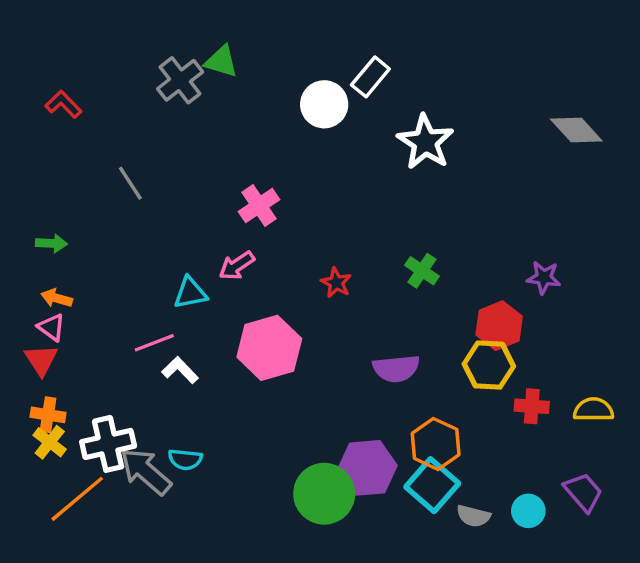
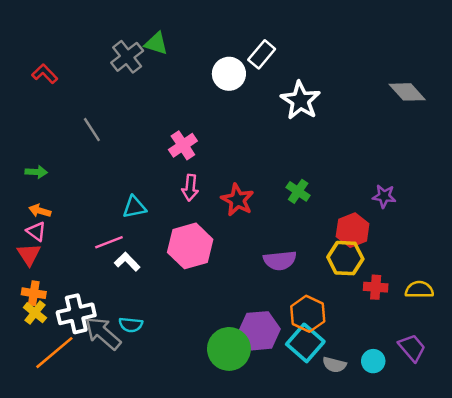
pink arrow: (237, 266) -> (190, 188), moved, turned -50
red star: (336, 283) -> (237, 200), size x1.5

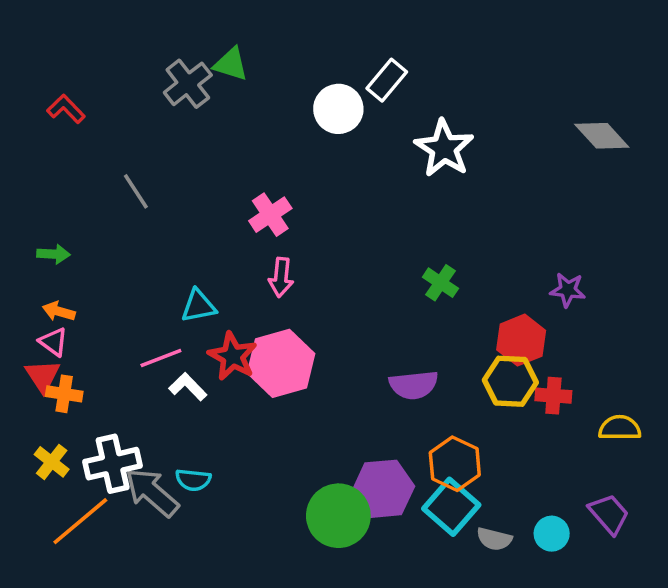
red star: (237, 200) -> (233, 356), moved
red cross: (376, 287) -> (553, 396), moved
orange cross: (34, 293) -> (64, 394), moved

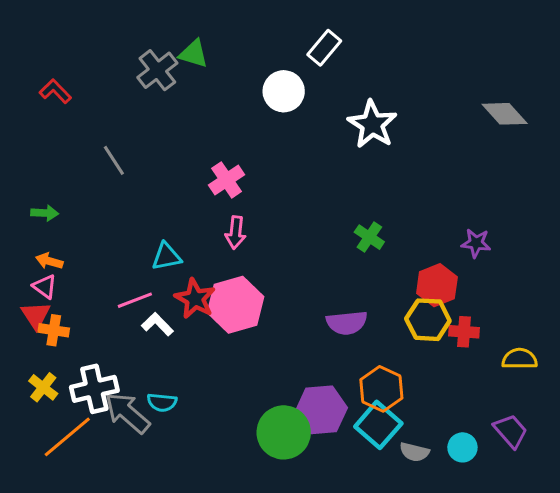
white rectangle: (387, 80) -> (324, 48), moved

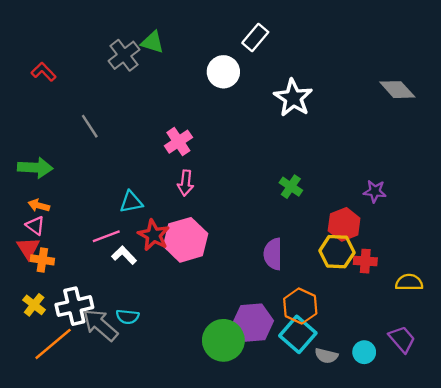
green arrow: (45, 213) -> (35, 168), size x1.6
purple semicircle: (347, 323) -> (273, 254), turned 96

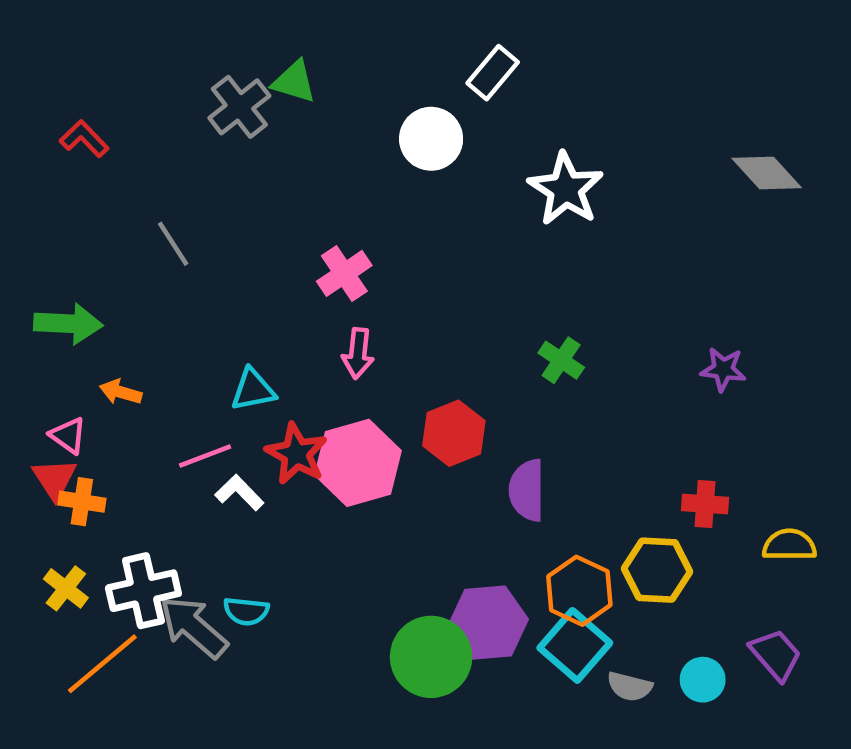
orange arrow: (39, 205) -> (121, 392), moved
red hexagon: (344, 224) -> (454, 433), moved
yellow hexagon: (337, 252) -> (657, 570), moved

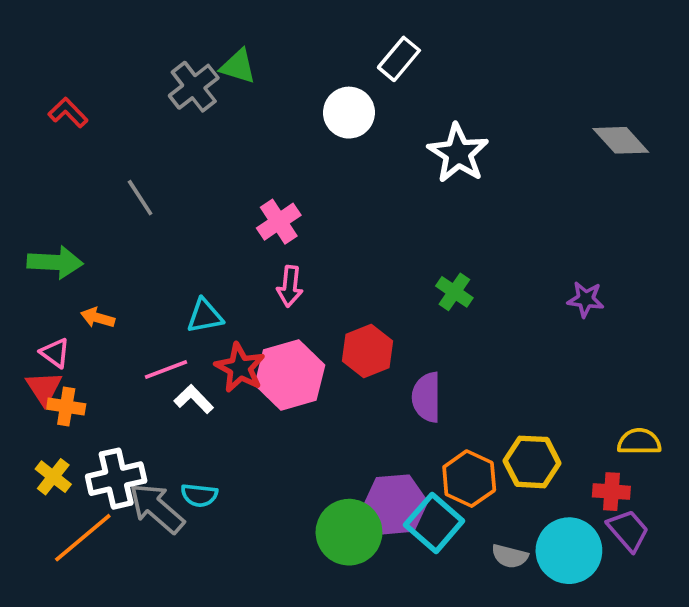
red cross: (705, 504) -> (611, 492), moved
cyan square: (575, 645) -> (434, 523), moved
cyan circle: (703, 680) -> (569, 551), size x1.8

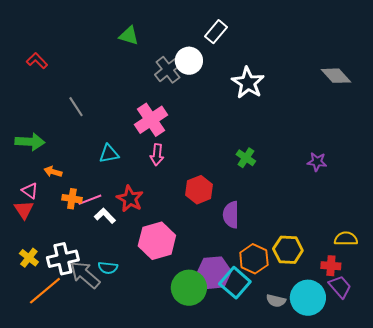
gray cross: (194, 87) -> (168, 70), moved
pink cross: (279, 222) -> (151, 120), size x1.4
cyan triangle: (205, 316) -> (109, 154), moved
pink hexagon: (290, 375) -> (157, 241), moved
orange cross: (66, 406) -> (72, 199), moved

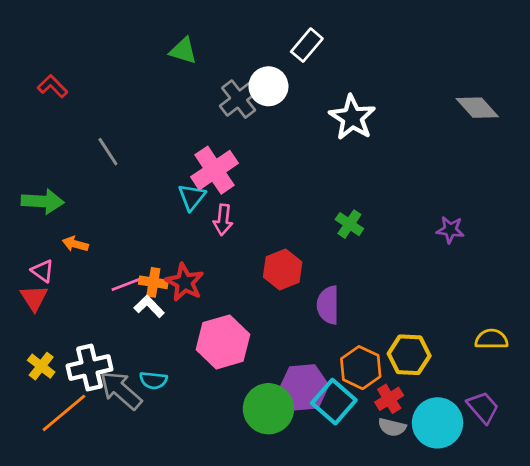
cyan triangle: (109, 154) -> (192, 197), moved, turned -40
orange cross: (72, 199) -> (153, 282), moved
red cross: (331, 266) -> (389, 399), moved, turned -36

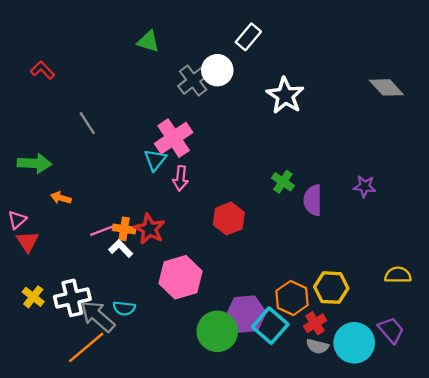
pink triangle: (43, 271) -> (17, 220), moved, turned 42
purple semicircle: (328, 305) -> (313, 200), moved
orange line: (64, 413) -> (86, 347), moved

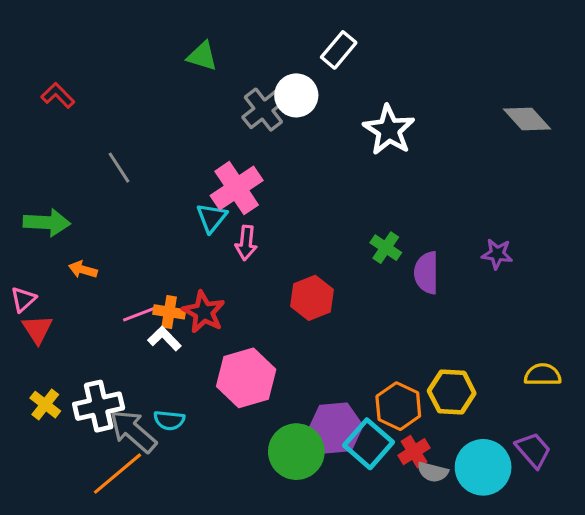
red cross: (315, 323) -> (414, 452), moved

